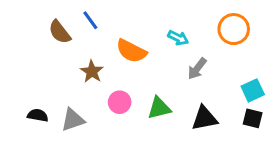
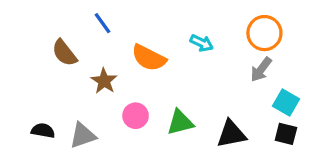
brown semicircle: (60, 32) -> (64, 53), moved
gray arrow: (197, 69) -> (261, 69), moved
cyan square: (253, 90) -> (286, 102), turned -35

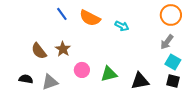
orange circle: (264, 33) -> (171, 15), moved
brown semicircle: (64, 53) -> (39, 51), moved
orange semicircle: (149, 58) -> (90, 18), moved
gray arrow: (261, 69) -> (167, 42), moved

